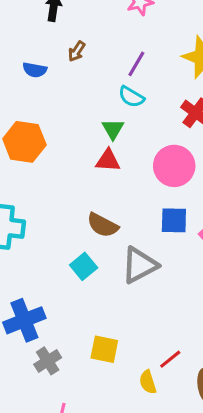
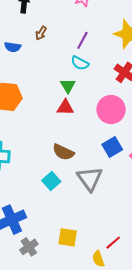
blue square: (174, 220) -> (112, 147), turned -30
gray triangle: (140, 265) -> (90, 179), turned -36

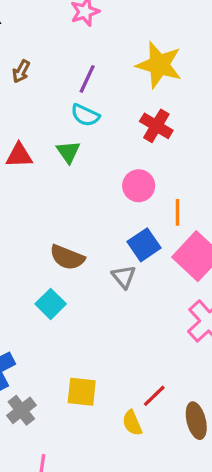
red triangle: (65, 107) -> (19, 155), moved
pink circle: (111, 110) -> (139, 186), size x0.7
gray triangle: (90, 179) -> (124, 277), moved, size x0.6

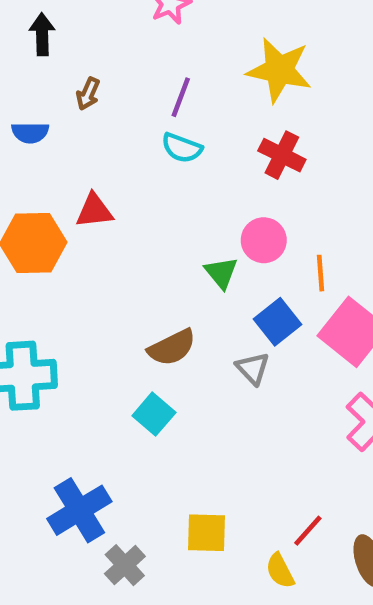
green triangle: (68, 152) -> (221, 273), moved
brown semicircle: (67, 257) -> (172, 347), turned -44

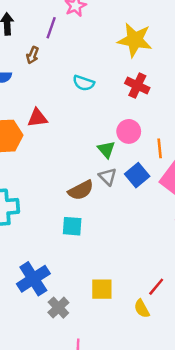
purple line: (181, 97) -> (51, 28), moved
gray triangle: (253, 368) -> (108, 177), moved
cyan square: (154, 414) -> (72, 226), turned -35

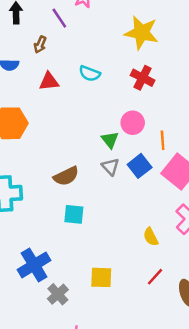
purple line: (51, 28) -> (59, 18), turned -55
red triangle: (37, 118) -> (49, 81), moved
brown semicircle: (81, 190) -> (66, 176), moved
yellow semicircle: (142, 309) -> (151, 237), moved

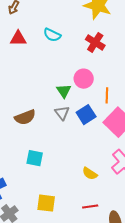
cyan square: (74, 214) -> (35, 158), moved
yellow semicircle: (151, 237) -> (90, 173), turned -35
red line: (155, 277) -> (90, 206), turned 35

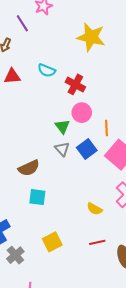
red cross: (95, 42) -> (75, 84), moved
brown semicircle: (25, 117) -> (29, 168), moved
yellow square: (46, 203) -> (52, 242), turned -30

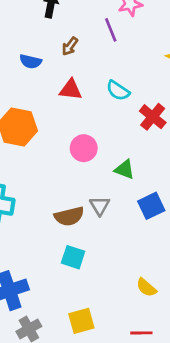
purple line: (22, 23) -> (111, 30), moved
pink circle: (82, 113) -> (84, 148), moved
green triangle: (62, 126) -> (125, 169), turned -42
gray triangle: (62, 149) -> (100, 206), moved

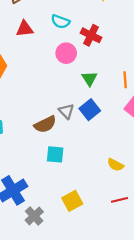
pink circle: (84, 148) -> (66, 53), moved
green triangle: (125, 169) -> (89, 78), moved, turned 49
blue square: (151, 206) -> (90, 110), moved

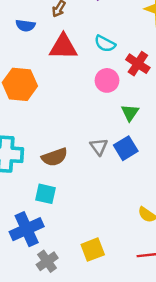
red triangle: (25, 29) -> (63, 47), size x1.4
brown semicircle: (45, 124) -> (55, 157), moved
cyan square: (55, 154) -> (45, 194), moved

